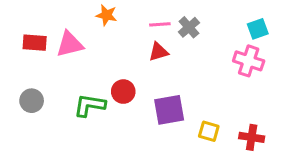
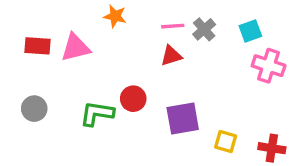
cyan square: (258, 29) -> (250, 31), moved

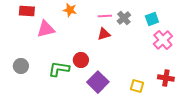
red rectangle: (38, 46) -> (27, 11), moved
pink cross: (269, 66) -> (163, 40), turned 30
purple square: (183, 118) -> (98, 82), moved, turned -35
red cross: (272, 148) -> (166, 78), moved

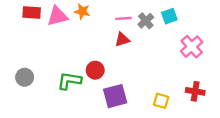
cyan square: (152, 19) -> (169, 16), moved
pink triangle: (46, 29) -> (58, 16), moved
purple square: (98, 82) -> (115, 96), turned 30

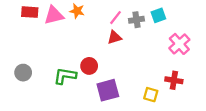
pink line: (123, 18) -> (116, 18), turned -48
gray cross: (146, 21) -> (136, 20), turned 32
red cross: (195, 91) -> (174, 80), moved

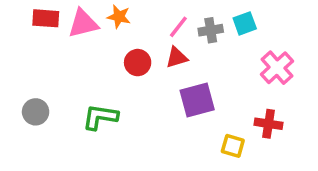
red circle: (89, 66) -> (138, 63), moved
purple square: (108, 90) -> (197, 100), moved

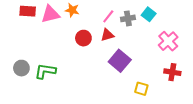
cyan square: (245, 23) -> (149, 14), turned -32
purple square: (197, 100) -> (120, 61), turned -35
green L-shape: (100, 117) -> (45, 71), moved
red cross: (269, 124) -> (172, 72), moved

